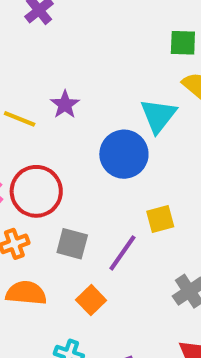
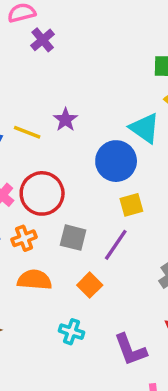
cyan triangle: (158, 116) -> (145, 128), turned -32
yellow square: (160, 219) -> (131, 205), moved

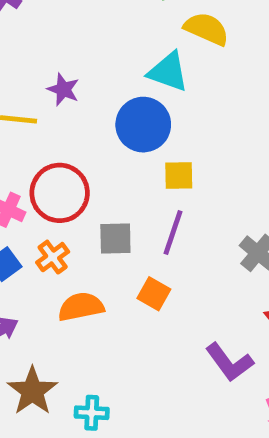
yellow square: (131, 205) -> (179, 176), turned 30
cyan cross: (71, 332) -> (92, 413), moved

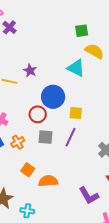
blue circle: (143, 125) -> (53, 97), moved
red circle: (60, 193) -> (38, 114), moved, size x0.7
orange square: (154, 294) -> (28, 170), moved
orange semicircle: (81, 307) -> (48, 181), moved

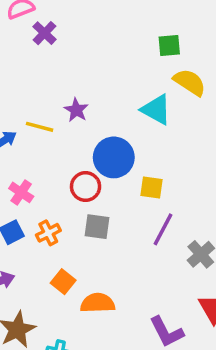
purple line: (71, 137) -> (163, 229), moved

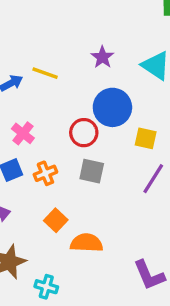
purple star: (76, 110) -> (102, 57), moved

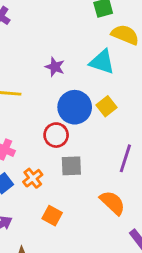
yellow square: (146, 138) -> (107, 106), moved, turned -36
orange semicircle: (87, 243) -> (112, 203), moved, turned 56

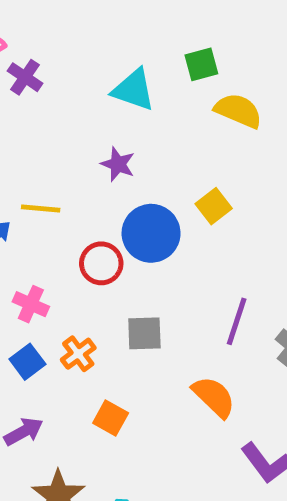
cyan triangle: (102, 62) -> (134, 90), moved
yellow square: (107, 106) -> (214, 206), moved
red circle: (56, 135) -> (101, 263), moved

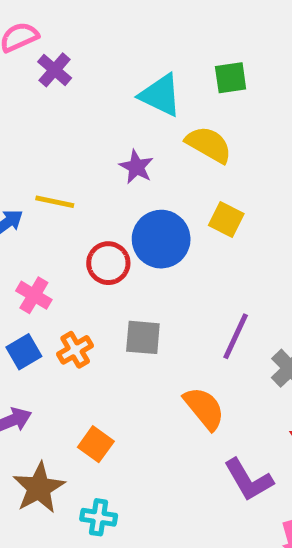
yellow semicircle: (238, 111) -> (209, 145), moved
yellow square: (214, 206) -> (226, 220), turned -32
orange square: (111, 418) -> (96, 444), moved

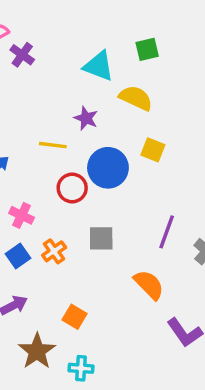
yellow line: (55, 202) -> (53, 145), moved

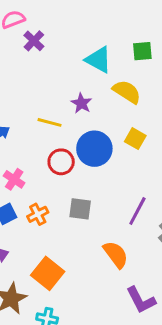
orange square: (74, 317) -> (48, 273), size x1.5

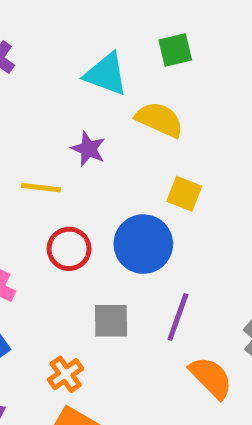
blue circle: (94, 149) -> (143, 244), moved
purple line: (137, 211) -> (178, 317), moved
orange cross: (38, 214) -> (66, 374), moved
orange semicircle: (116, 255) -> (211, 378), moved

